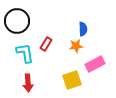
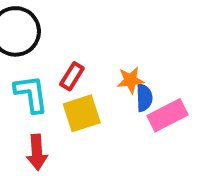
blue semicircle: (83, 29) -> (144, 98), moved
yellow square: (72, 80) -> (82, 113), moved

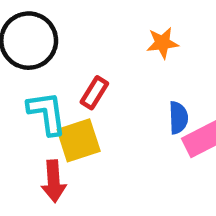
orange star: (130, 80) -> (162, 43), moved
yellow square: (82, 113) -> (79, 140), moved

